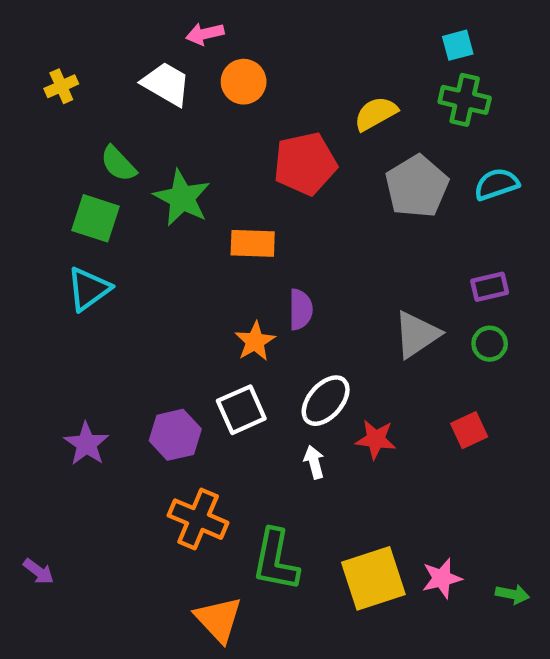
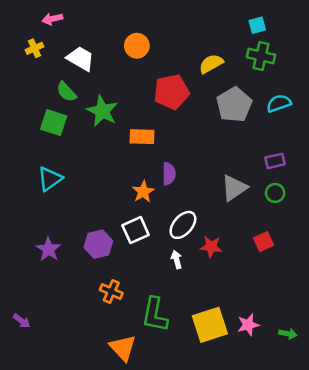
pink arrow: (205, 34) -> (52, 19), moved
white trapezoid: (166, 84) -> (81, 59), moved
cyan triangle: (89, 289) -> (50, 179), moved
orange cross: (198, 519) -> (111, 292), size x0.7

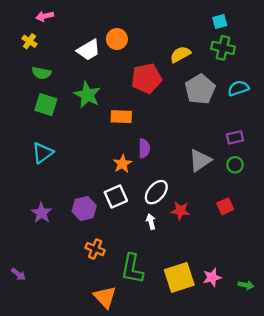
yellow cross: (34, 48) -> (29, 41), turned -32
white trapezoid: (81, 59) -> (88, 50), moved, turned 120
green semicircle: (66, 92) -> (41, 73), moved, turned -36

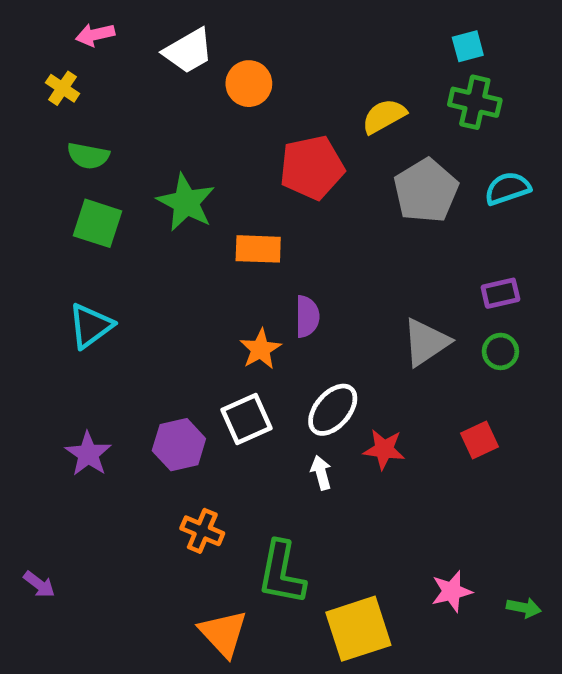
white trapezoid: (88, 50) -> (188, 51), moved
yellow square: (179, 277) -> (358, 629), moved

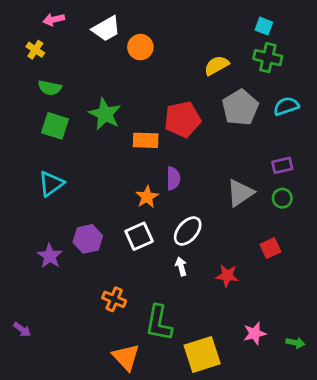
cyan square: (468, 46) -> (264, 26), turned 36
red pentagon: (312, 167) -> (182, 119), moved
purple hexagon: (179, 445) -> (88, 239), moved
red star: (384, 449) -> (227, 276), moved

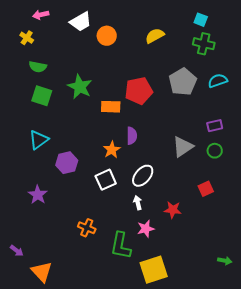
yellow semicircle: (217, 65) -> (155, 36), moved
purple hexagon: (88, 239) -> (67, 163), moved
pink star: (255, 333) -> (146, 229), moved
orange triangle: (126, 357) -> (42, 272), moved

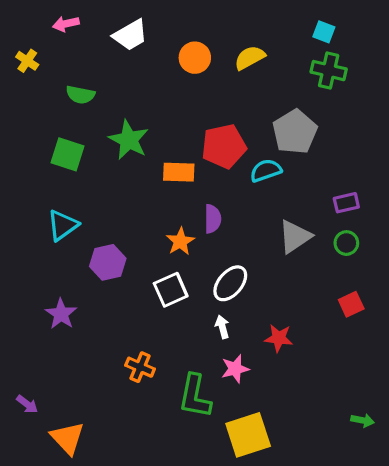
orange circle: (107, 36) -> (195, 58), moved
yellow cross: (27, 38) -> (27, 61), moved
green semicircle: (38, 67) -> (80, 95), moved
cyan semicircle: (218, 81) -> (266, 170), moved
red square: (206, 189) -> (351, 304), moved

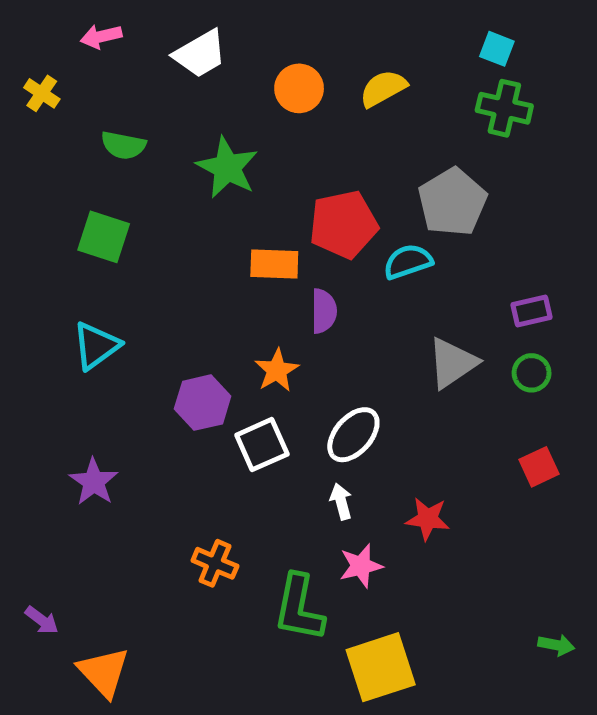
green star: (129, 140) -> (227, 168), moved
purple semicircle: (213, 219) -> (324, 311), moved
purple hexagon: (108, 262) -> (203, 403), moved

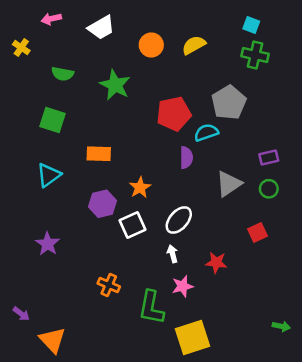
orange rectangle: (274, 264) -> (99, 154), moved
purple semicircle: (324, 311) -> (186, 158), moved
red square: (539, 467) -> (258, 233), moved

